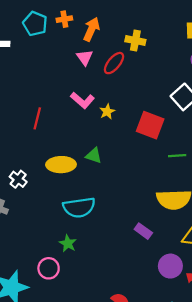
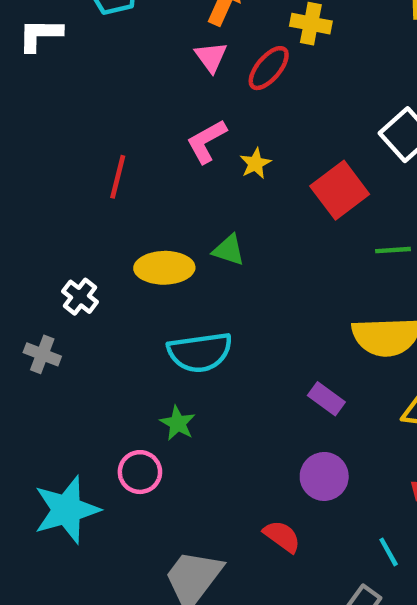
pink L-shape: (82, 100) -> (207, 141), turned 110
red square: (150, 125) -> (340, 190), turned 32
purple circle: (170, 266) -> (324, 476), moved

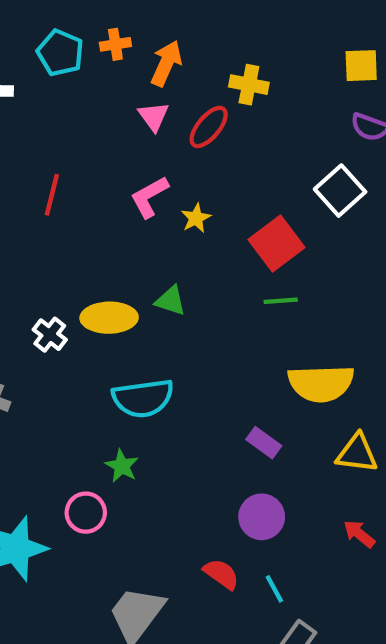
red line: (118, 177) -> (52, 195), moved
green line: (393, 250) -> (281, 301), moved
white cross: (80, 297) -> (50, 335), moved
cyan line: (389, 552) -> (274, 589), moved

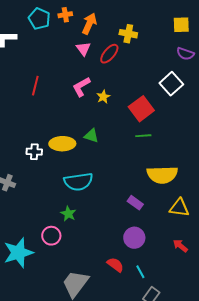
white cross: (50, 335) -> (34, 152), turned -35

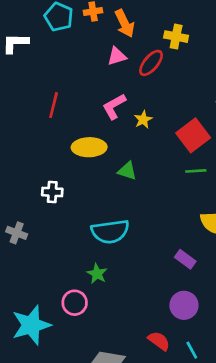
orange arrow: (89, 24) -> (125, 23), turned 130
pink triangle: (83, 49) -> (117, 56), turned 49
yellow ellipse: (62, 144) -> (89, 147), moved

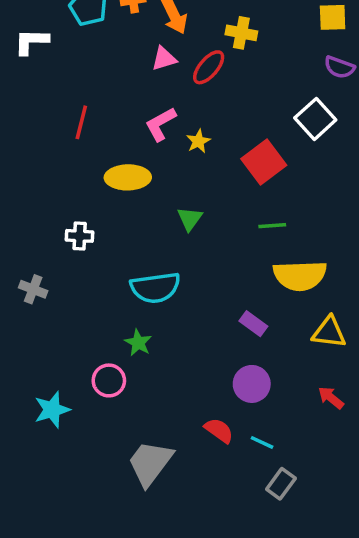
green triangle: (127, 171) -> (190, 219), moved, turned 48
green line: (196, 171) -> (272, 226), moved
cyan star: (31, 325) -> (52, 410), size x0.7
cyan line: (192, 350) -> (262, 442), turned -36

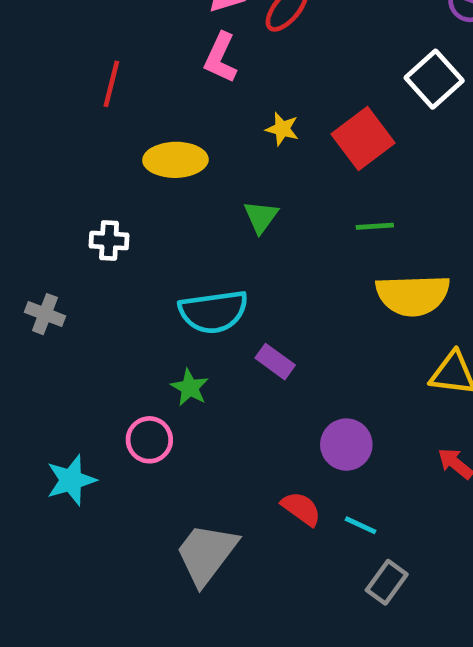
pink L-shape: (160, 124) -> (221, 58), moved, turned -36
yellow star: (198, 141) -> (282, 129), moved, turned -30
purple rectangle: (253, 324) -> (275, 362), moved

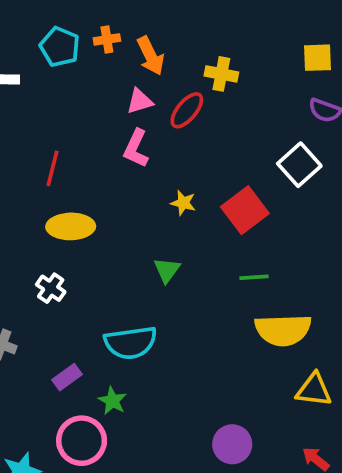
yellow ellipse: (175, 160) -> (71, 226), moved
white cross: (109, 240) -> (51, 288), turned 32
purple rectangle: (275, 362) -> (67, 377), moved, turned -72
pink circle: (149, 440) -> (82, 441), size x1.4

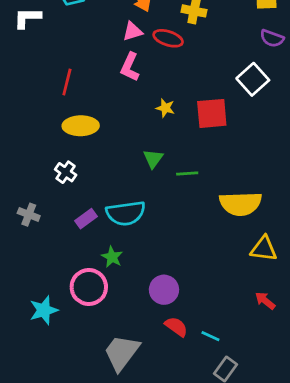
red ellipse: (187, 110) -> (168, 38), turned 68
red square: (245, 210) -> (212, 113), turned 32
green line: (254, 277) -> (187, 174), moved
purple rectangle: (67, 377) -> (86, 219), moved
purple circle: (232, 444) -> (164, 290), moved

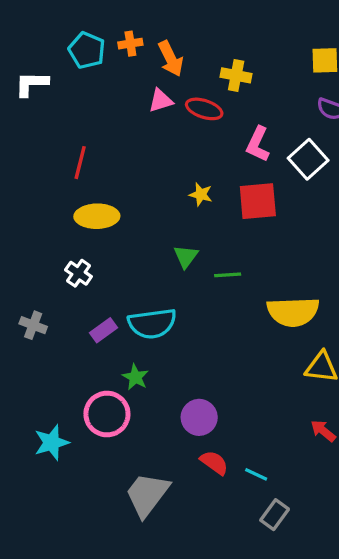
pink L-shape: (130, 67) -> (258, 144), moved

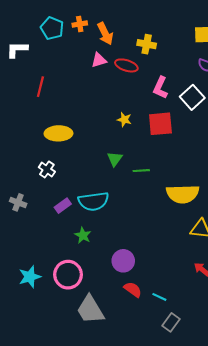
red line: (80, 163) -> (40, 87), moved
pink circle: (107, 414) -> (68, 275), moved
gray trapezoid: (147, 494) -> (90, 310), turned -68

